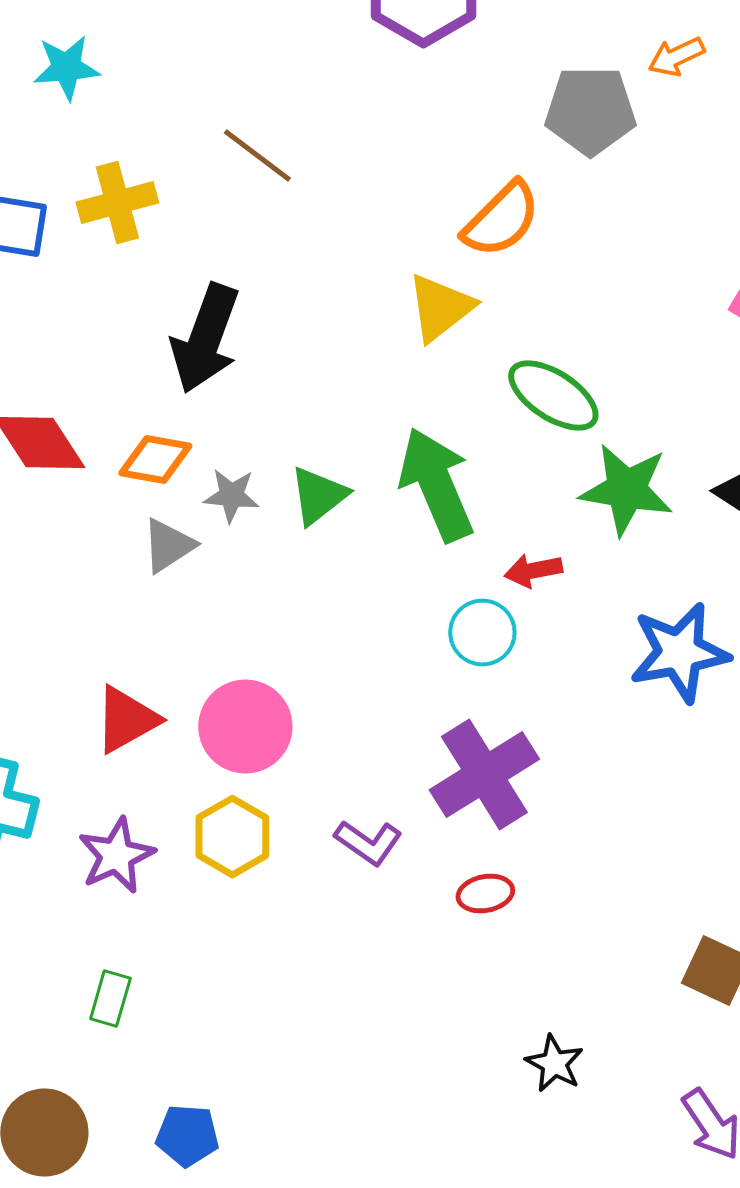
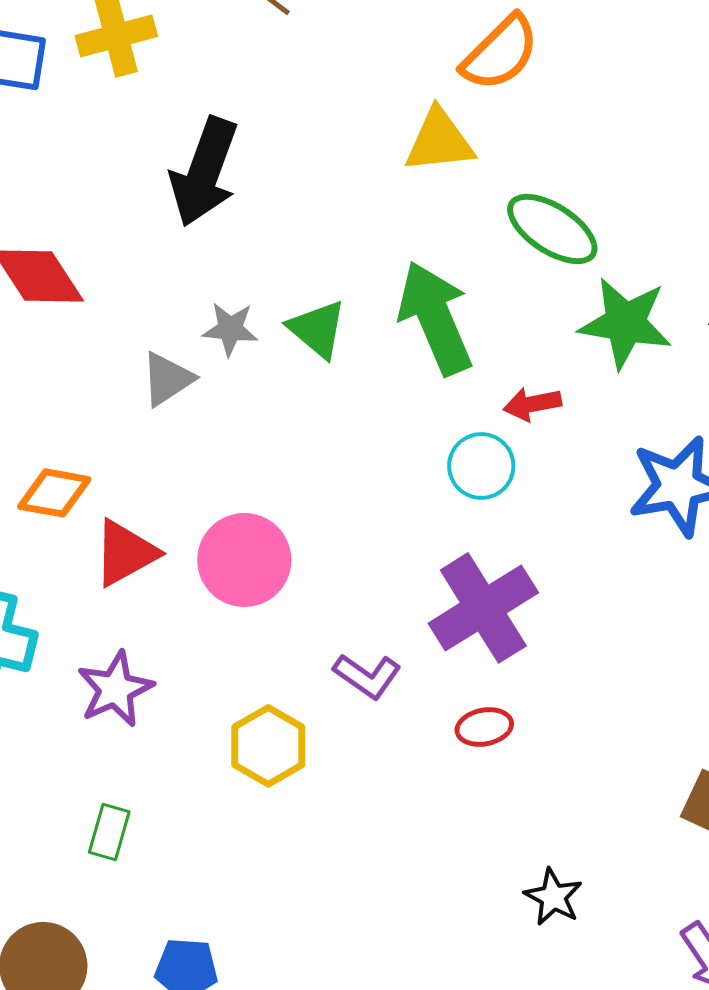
yellow triangle: (440, 308) -> (439, 141), turned 32
orange diamond: (155, 460) -> (54, 493), moved
green triangle: (318, 496) -> (317, 329), turned -42
yellow hexagon: (232, 836) -> (268, 746), moved

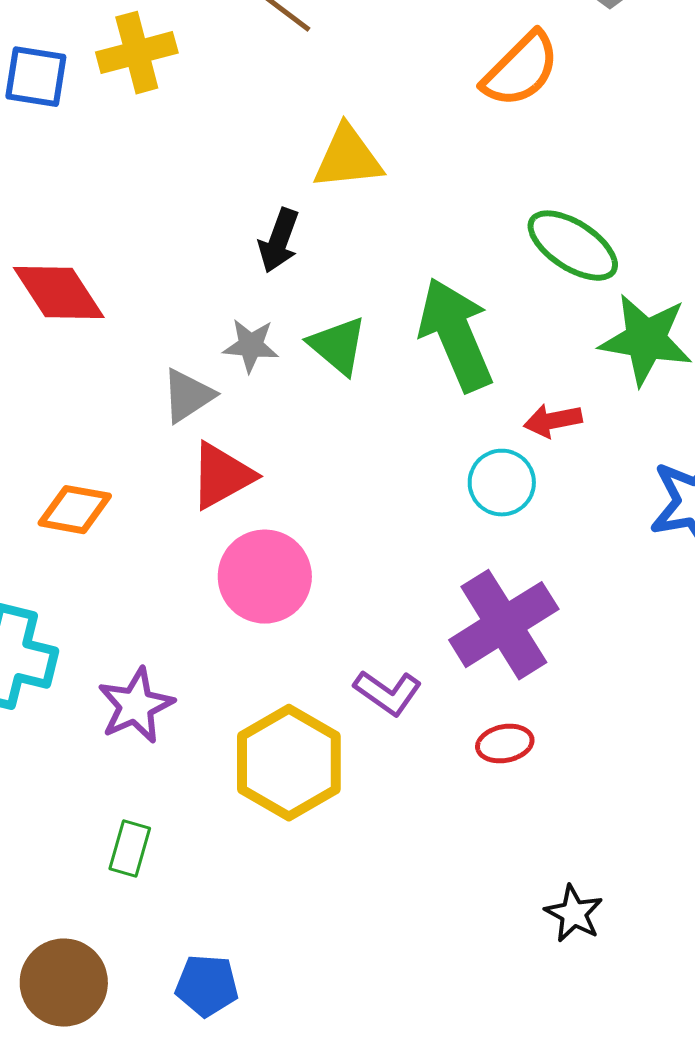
yellow triangle: (439, 141) -> (348, 158), moved
black arrow: (204, 172) -> (279, 241), moved, size x0.6
red triangle: (125, 553) -> (222, 476), moved
yellow hexagon: (268, 746) -> (289, 763), size x1.4

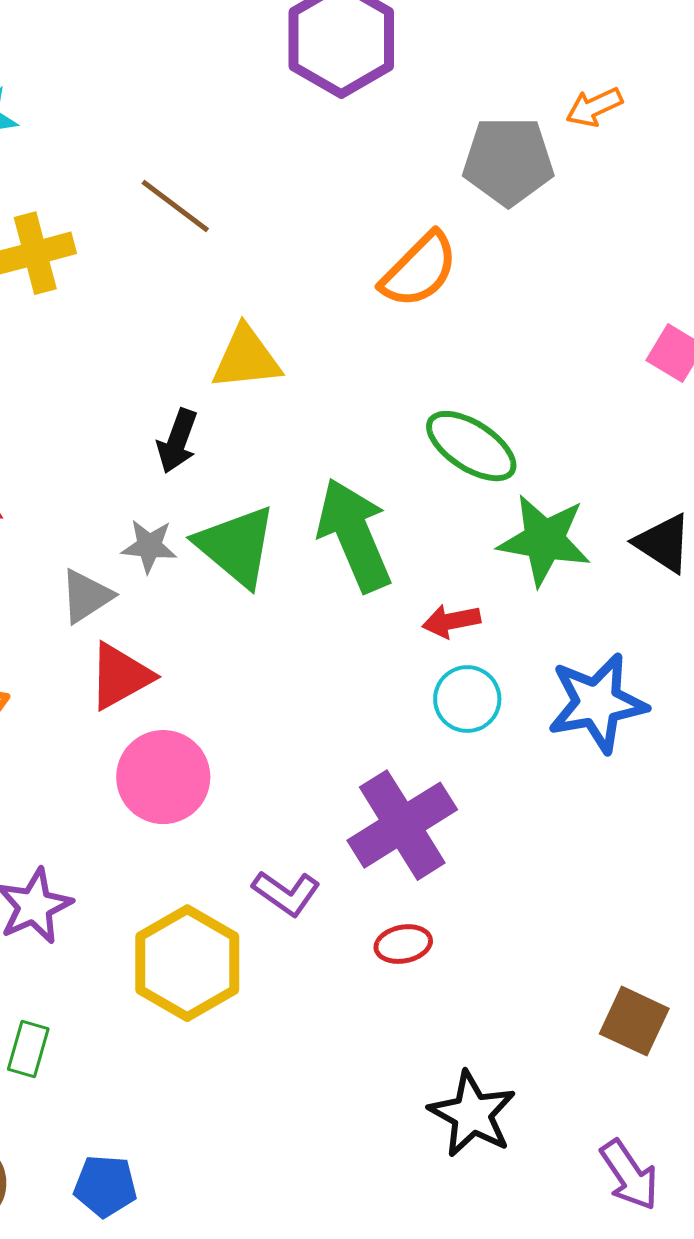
green triangle: (338, 346) -> (236, 546), size x1.4
cyan circle: (502, 483) -> (467, 699), moved
black star: (574, 914) -> (472, 1114), size x1.5

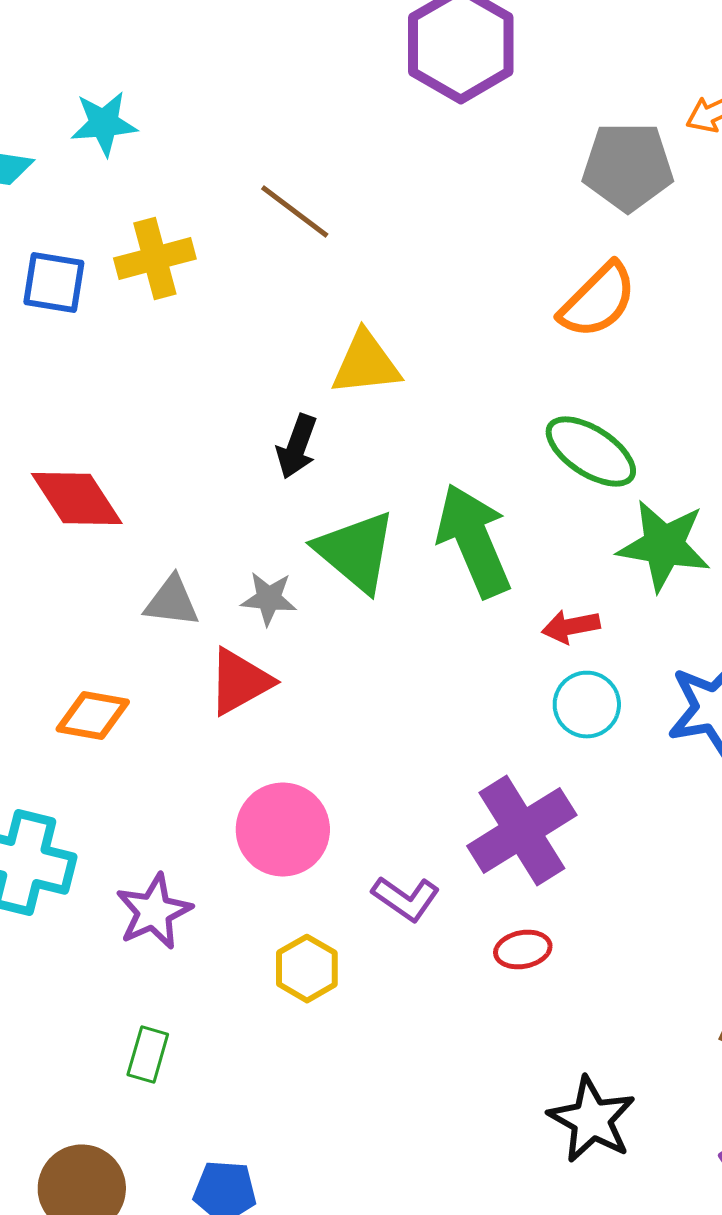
orange semicircle: (419, 270) -> (598, 300), moved
gray star: (149, 546) -> (269, 598), moved
gray triangle: (86, 596) -> (172, 602), moved, turned 40
pink circle: (163, 777) -> (283, 830), moved
yellow hexagon: (187, 963) -> (307, 968), size x0.6

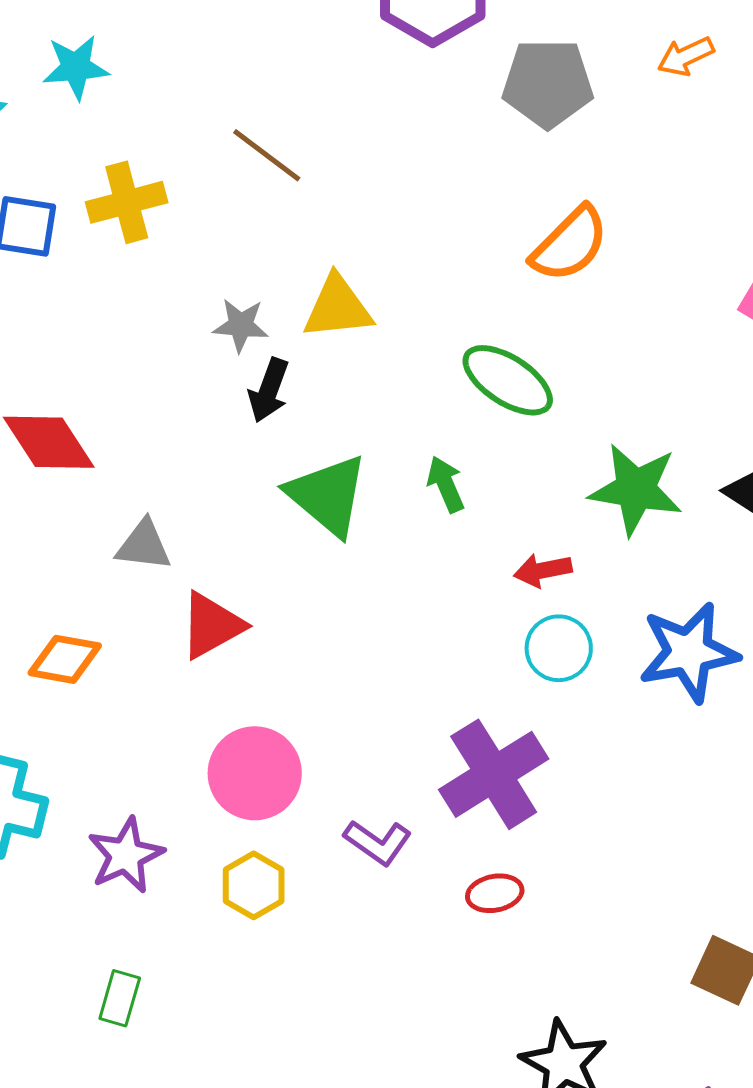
gray pentagon: (628, 166) -> (548, 83), moved
green ellipse: (591, 452) -> (508, 380), moved
green arrow: (474, 540) -> (446, 484), size x0.5
gray star: (269, 598) -> (241, 325), moved
yellow hexagon: (307, 968) -> (254, 885), moved

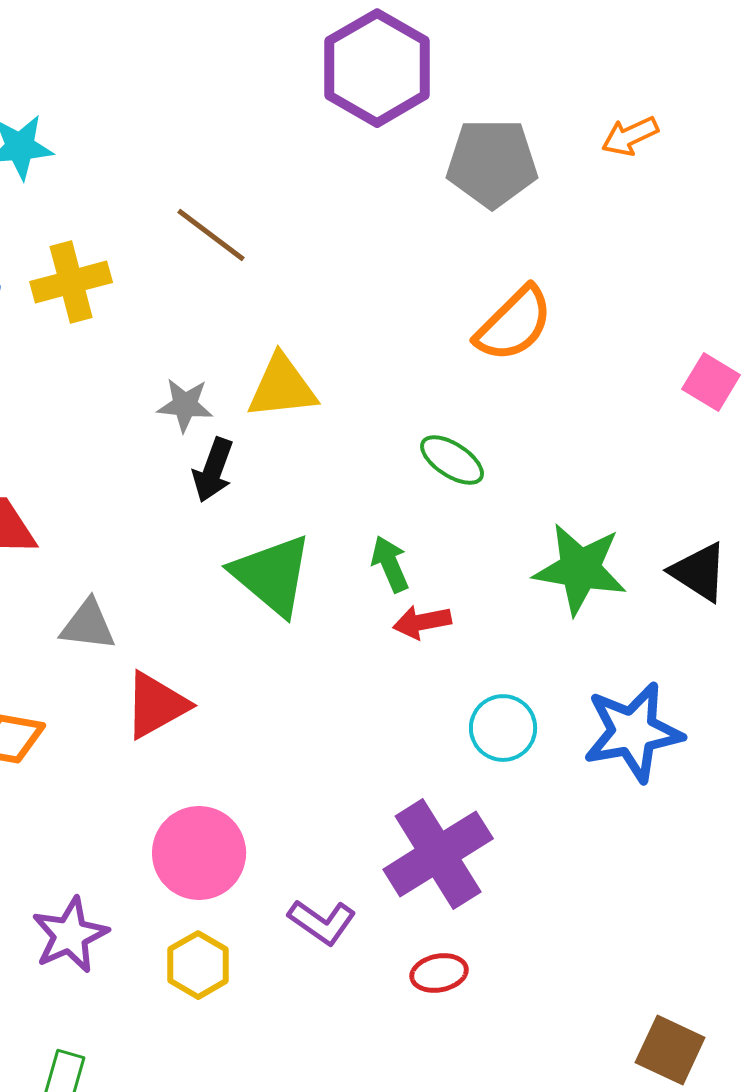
green ellipse: (508, 380) -> (452, 460), size x0.7
red arrow: (543, 570) -> (422, 622), moved

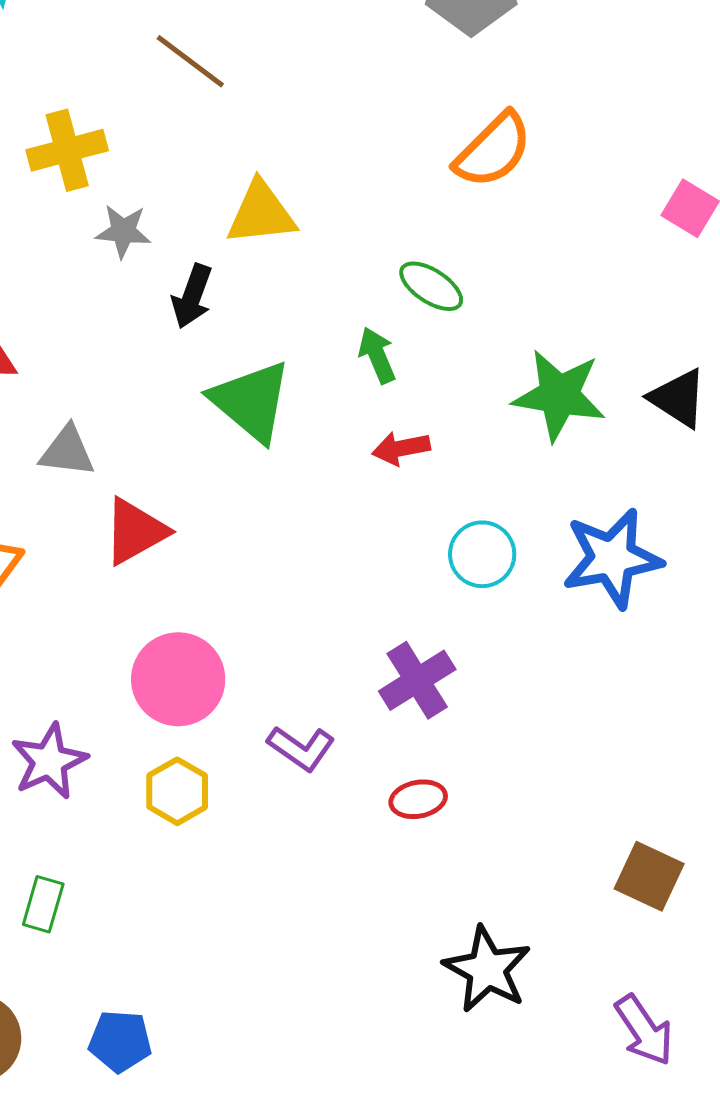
yellow cross: (71, 282) -> (67, 150), moved
gray star: (185, 405) -> (123, 231), moved
green arrow: (390, 564) -> (377, 355), moved
purple cross: (438, 854) -> (417, 680), size x0.7

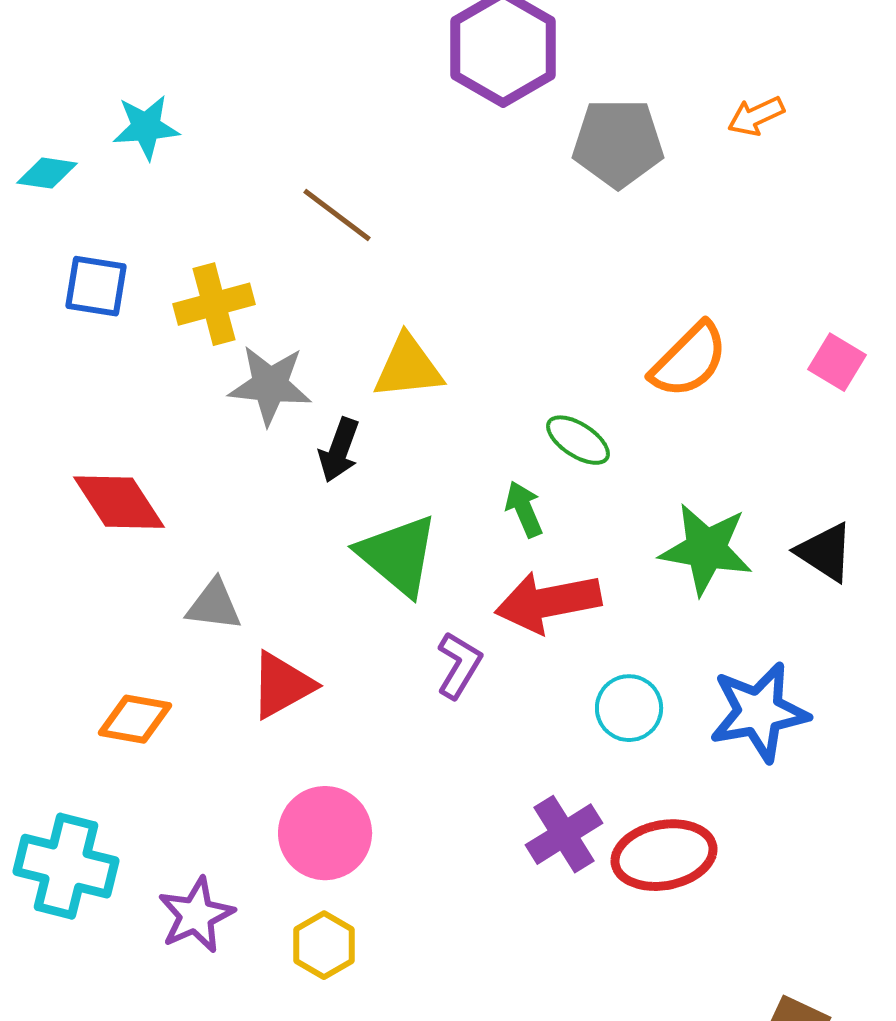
orange semicircle: (493, 150) -> (689, 360), moved
gray star: (123, 231) -> (270, 385), size x1.5
red arrow: (401, 448) -> (548, 602), size x1.8
purple L-shape: (301, 748) -> (459, 665), moved, turned -94
red ellipse: (418, 799) -> (664, 855), moved, size x1.8

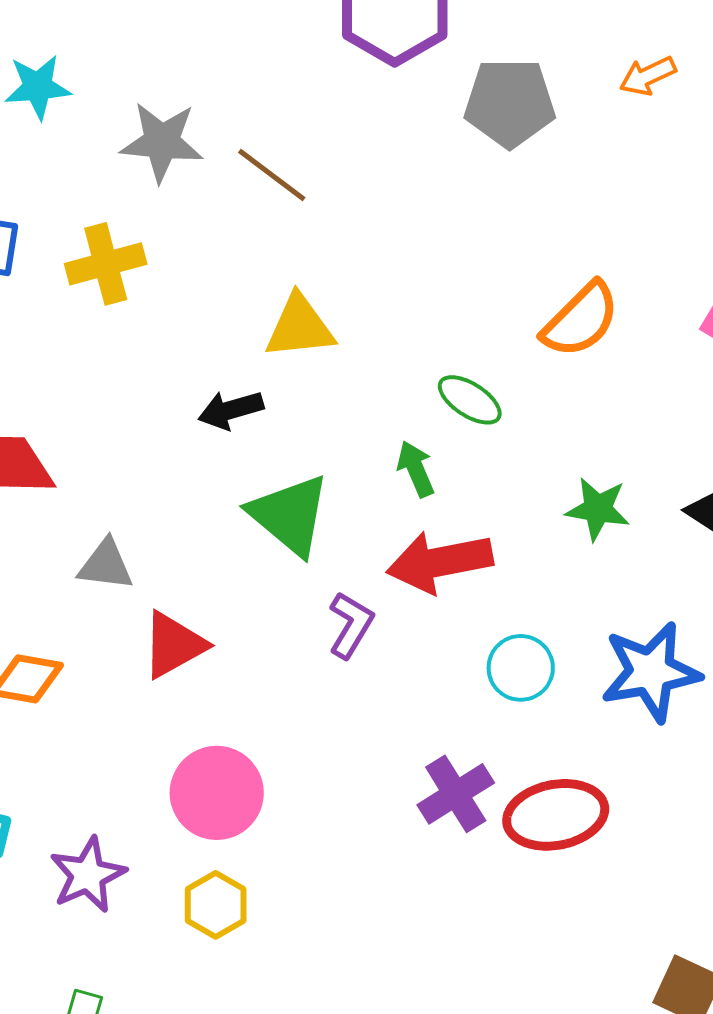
brown line: (337, 215) -> (272, 175), moved
gray star: (270, 385) -> (162, 142), moved
black arrow: (339, 450) -> (231, 410), turned 54
green star: (706, 549) -> (598, 509), size x0.7

